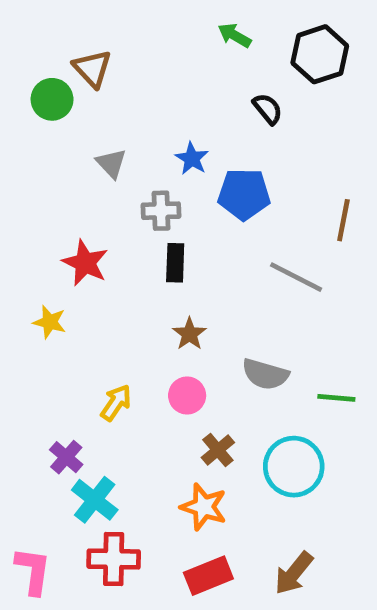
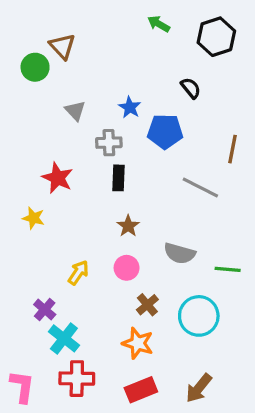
black semicircle: (268, 109) -> (191, 88), moved

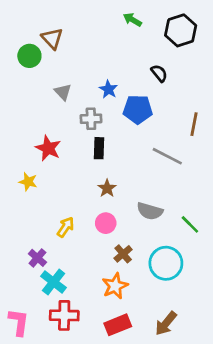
green line: (228, 269) -> (190, 224), turned 40
orange star: (138, 343) -> (115, 286), turned 30

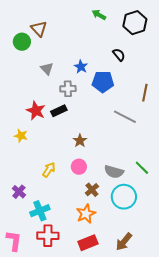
black rectangle: (99, 148) -> (59, 111), moved, turned 63
gray semicircle: (150, 211) -> (114, 172), moved
purple cross: (37, 258) -> (19, 192), moved
cyan cross: (54, 282) -> (40, 211), turned 30

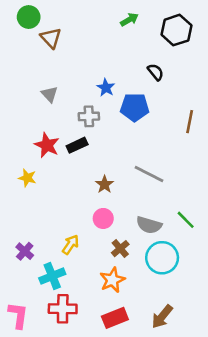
green arrow: (99, 15) -> (129, 20), turned 120
green circle: (22, 42) -> (29, 17), moved
gray triangle: (47, 69) -> (50, 94), moved
gray line: (125, 117) -> (149, 174), moved
yellow arrow: (49, 170) -> (71, 245), moved

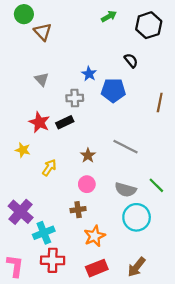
yellow arrow: (71, 245) -> (49, 168), moved
brown cross: (120, 249) -> (78, 210), moved, turned 32
purple cross: (25, 251) -> (21, 212), size x1.6

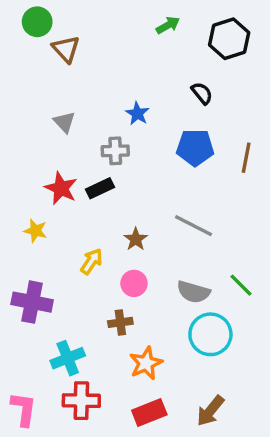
blue pentagon: (113, 90) -> (195, 147), moved
yellow arrow: (49, 168) -> (92, 261), moved
purple cross: (21, 212) -> (32, 302), moved, turned -30

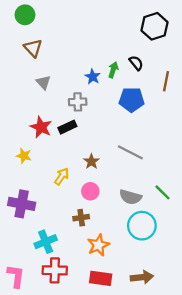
green arrow: (168, 25) -> (113, 70), moved, turned -42
brown triangle: (66, 49) -> (33, 48), moved
brown line: (246, 158) -> (166, 81), moved
brown arrow: (210, 411) -> (142, 277), turned -135
red rectangle: (149, 413) -> (101, 278), turned 30

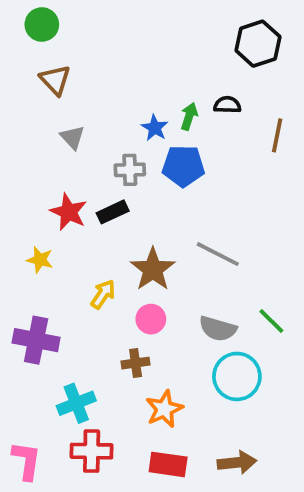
black semicircle: (136, 63) -> (227, 105), turned -49
blue pentagon: (132, 100) -> (183, 166), moved
brown star: (91, 161) -> (153, 269), size x1.6

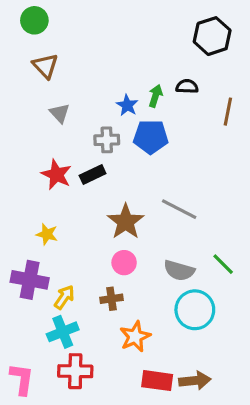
yellow star: (40, 260) -> (47, 234), moved
yellow arrow: (103, 294) -> (64, 297), moved
red rectangle: (168, 464) -> (157, 381), moved

